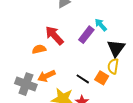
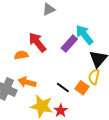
cyan arrow: (101, 25) -> (84, 35), size x1.5
orange arrow: (47, 76) -> (27, 82), turned 36

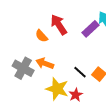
orange semicircle: (21, 55) -> (42, 36), turned -128

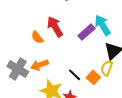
orange arrow: (45, 63) -> (40, 65), turned -42

